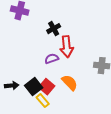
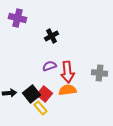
red arrow: (67, 47) -> (68, 72), moved
orange semicircle: (70, 83) -> (68, 90), turned -54

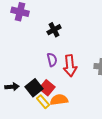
purple semicircle: (50, 66) -> (52, 60), turned 96
orange semicircle: (68, 90) -> (59, 100), moved

